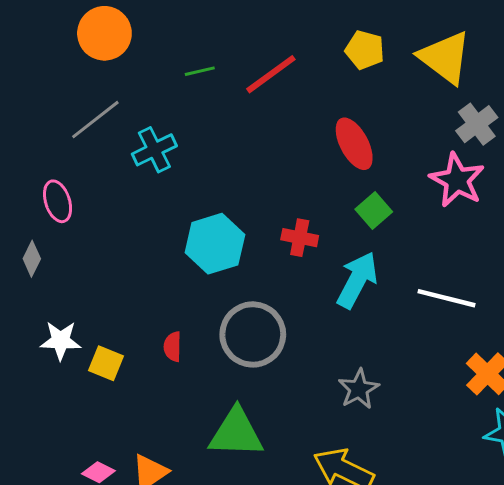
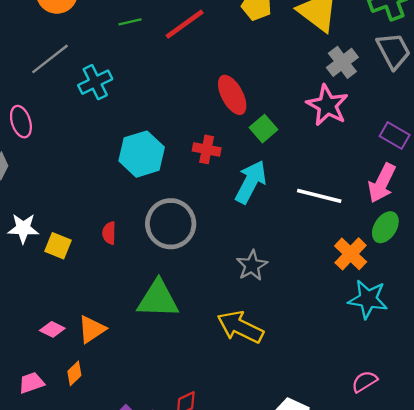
red ellipse: (354, 144) -> (232, 95), moved

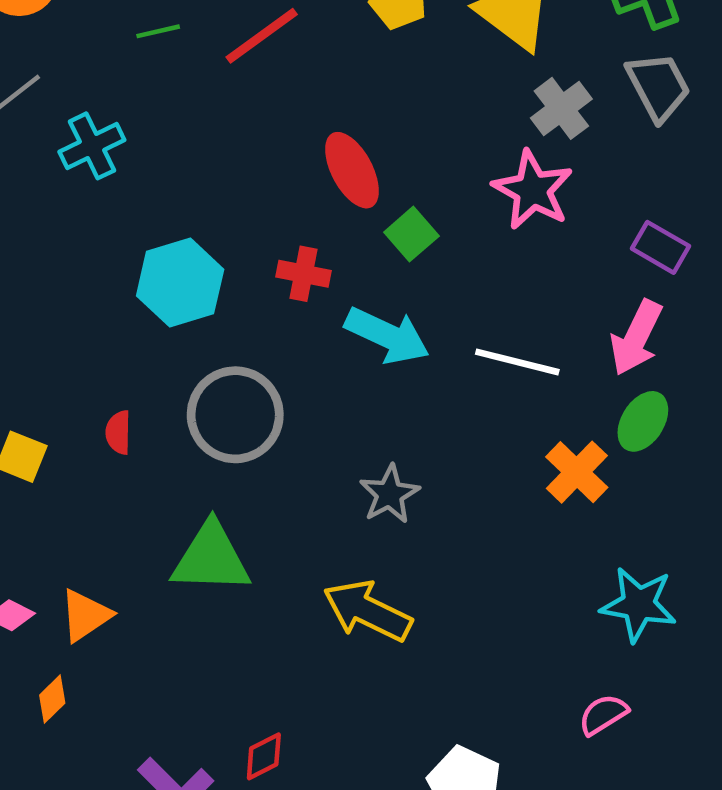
cyan arrow: (251, 182) -> (387, 335), turned 87
cyan star: (368, 299) -> (638, 604), moved

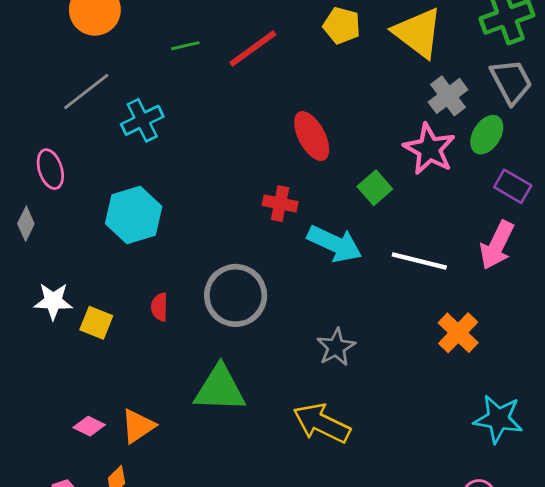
green square: (411, 234) -> (375, 188), moved
cyan hexagon: (180, 283) -> (134, 215), moved
green ellipse: (643, 421) -> (487, 135), moved

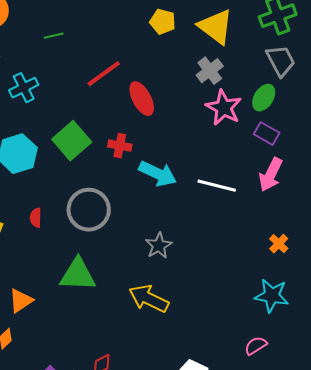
red line: (253, 49) -> (104, 74), moved
gray cross: (448, 96) -> (210, 71), moved
purple rectangle: (513, 186) -> (267, 134), moved
green square: (375, 188) -> (72, 141), moved, size x1.6
orange cross: (458, 333) -> (279, 244), moved, size x0.7

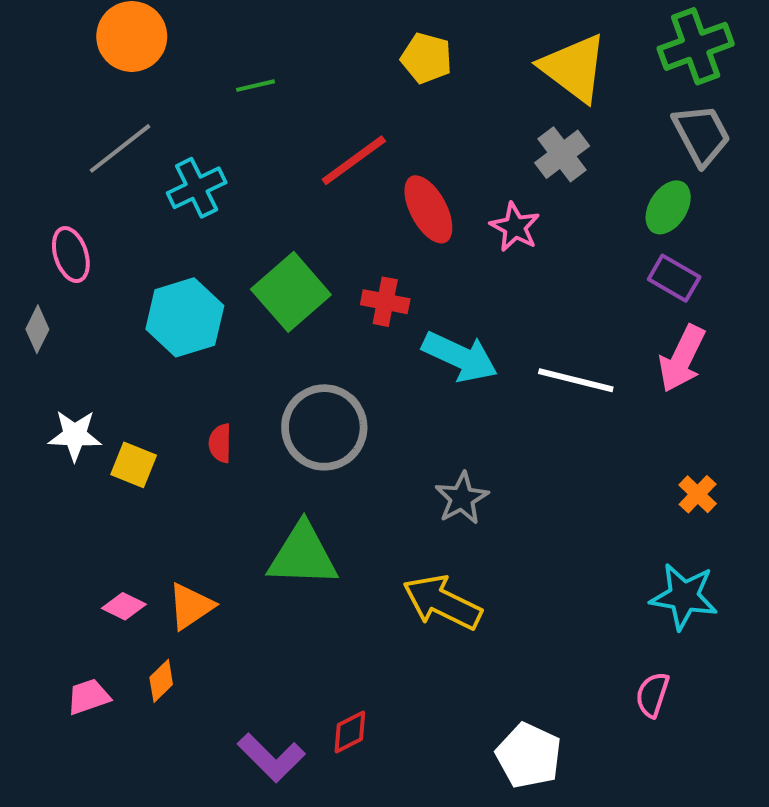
yellow pentagon: (163, 22) -> (426, 58), moved
pink star: (224, 108) -> (515, 227), moved, size x0.7
pink semicircle: (256, 346) -> (652, 695), turned -40

